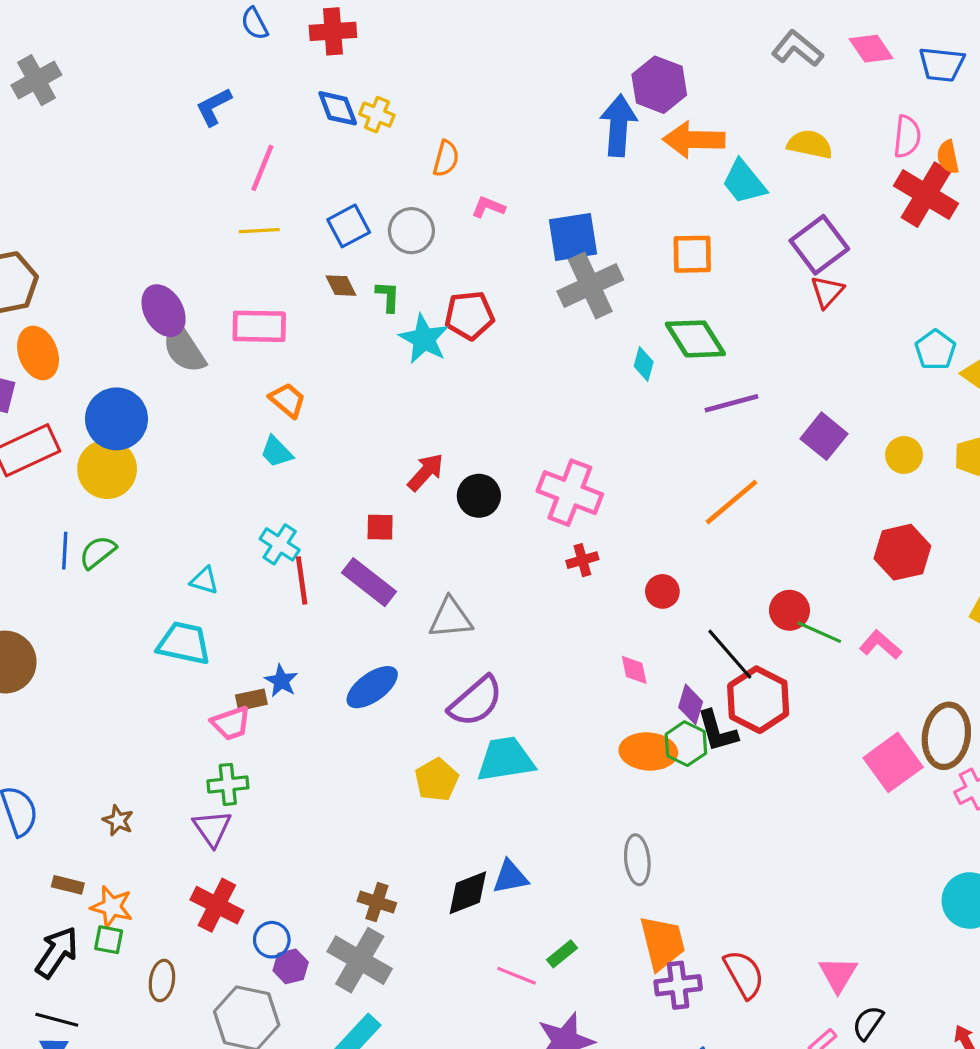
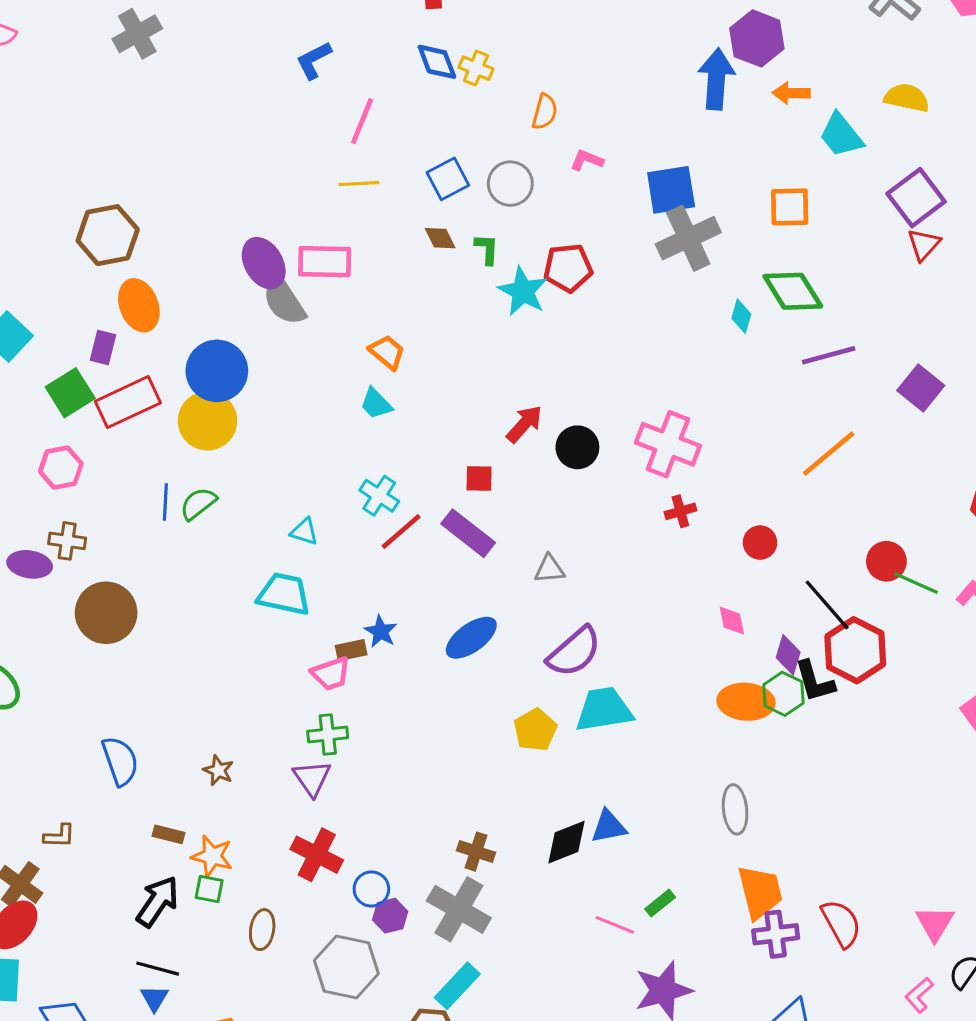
orange arrow: (694, 140) -> (791, 93), size x0.6
pink rectangle: (259, 326) -> (325, 262), moved
red line: (302, 580) -> (401, 532), turned 57
gray triangle: (451, 618) -> (549, 569), size x0.7

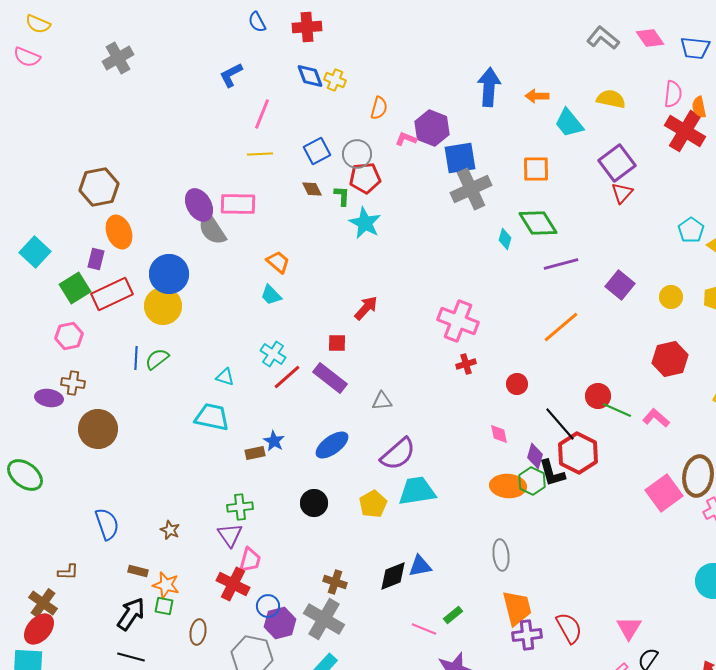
purple hexagon: (757, 38) -> (432, 128), moved
red pentagon: (568, 268) -> (365, 178), moved
black circle: (577, 447) -> (314, 503), moved
pink trapezoid: (331, 674) -> (250, 560), moved, turned -56
purple hexagon: (390, 916) -> (280, 623), size x1.4

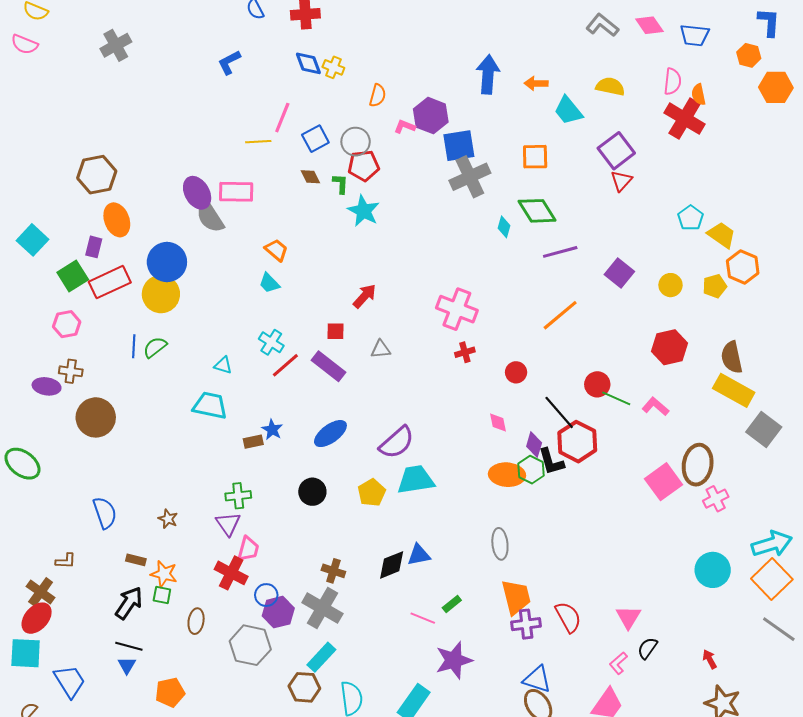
pink line: (262, 114) -> (282, 118), moved
gray triangle: (382, 401) -> (381, 349), moved

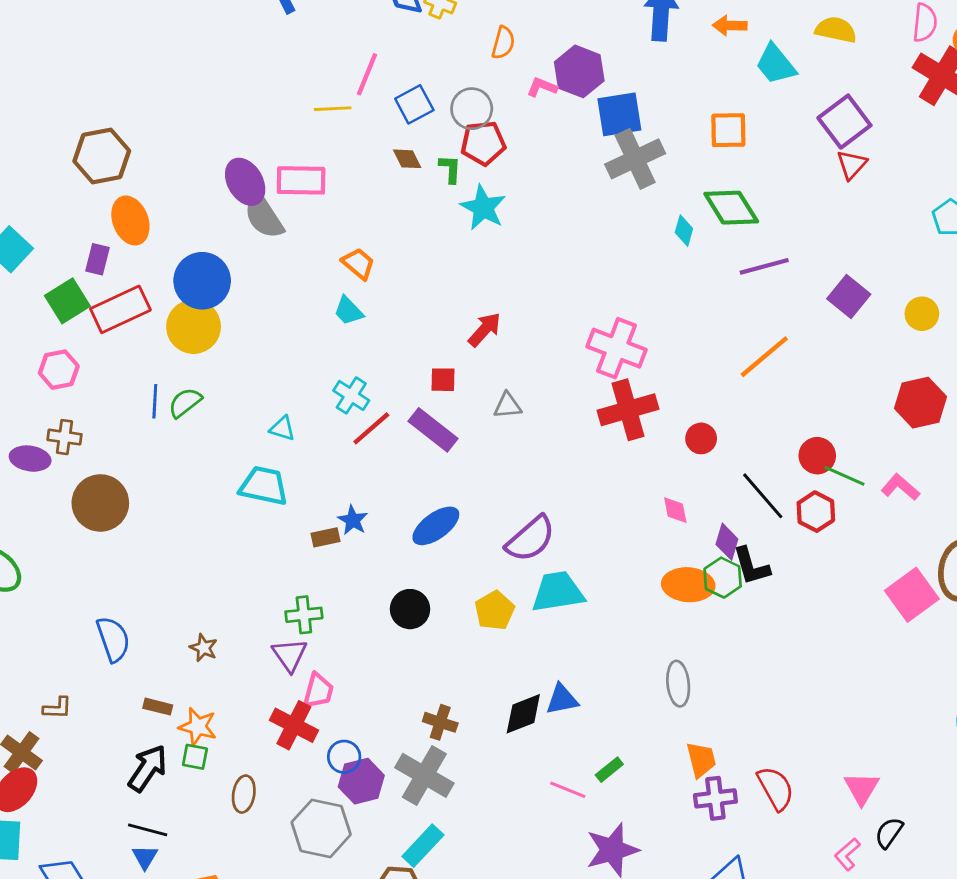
red cross: (465, 352) -> (628, 410), size x2.0
red hexagon: (577, 442) -> (816, 512), moved, size x0.7
orange trapezoid: (516, 597) -> (701, 760), size x0.7

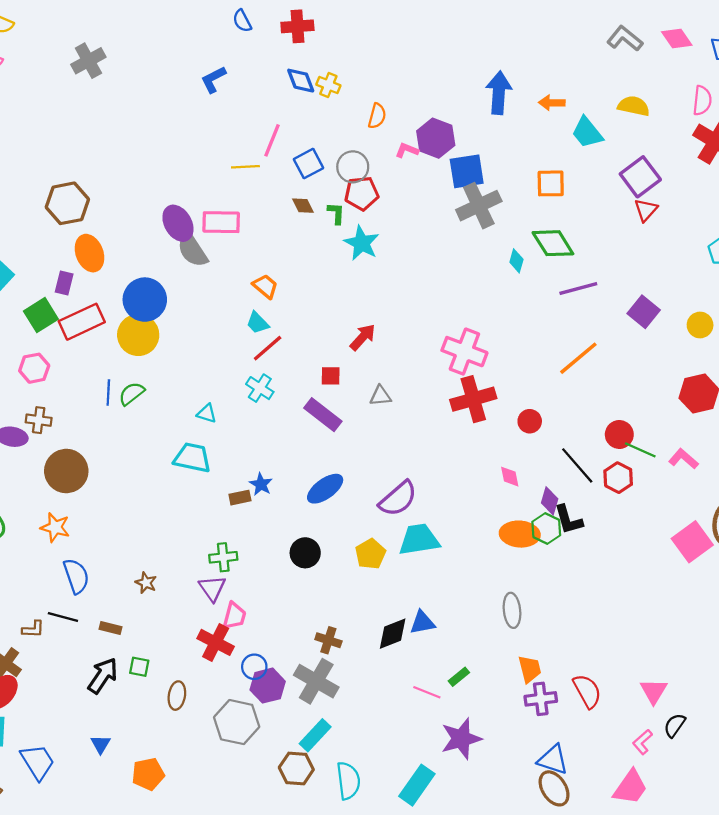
red line: (371, 428) -> (268, 348), moved
orange star: (198, 727) -> (55, 527), moved
black line: (148, 830) -> (63, 617), moved

